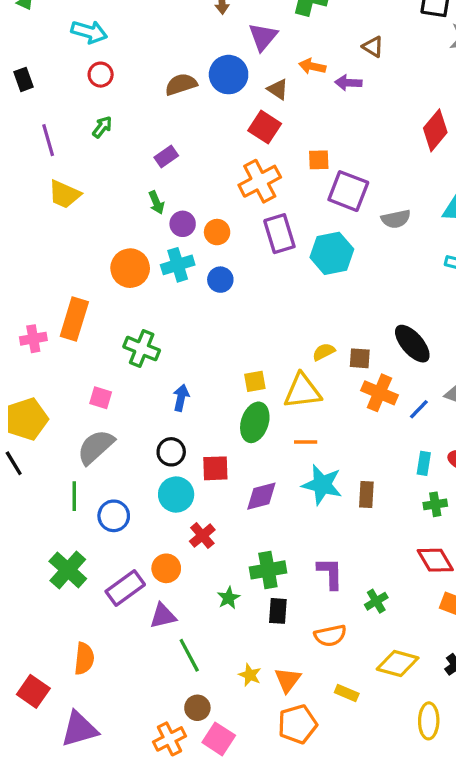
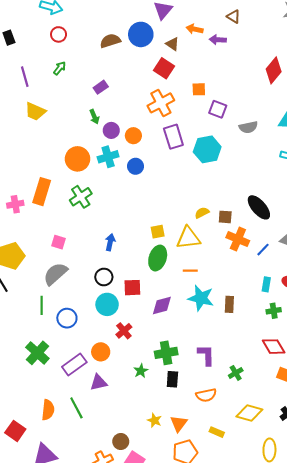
purple square: (348, 191) -> (218, 109), size x0.7
green cross: (142, 349) -> (81, 197), moved, turned 35
green line: (189, 655) -> (76, 408), moved

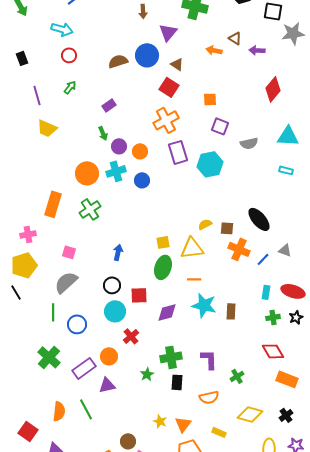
orange arrow: (195, 29) -> (214, 50), moved
purple arrow: (218, 40) -> (257, 50), moved
orange square: (199, 89) -> (210, 99), moved
pink cross: (15, 204) -> (28, 234), moved

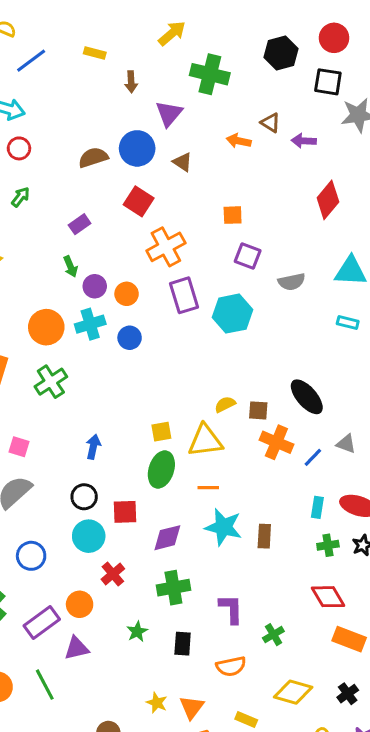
red square: (169, 87) -> (139, 201), moved
green cross: (171, 357) -> (173, 588), moved

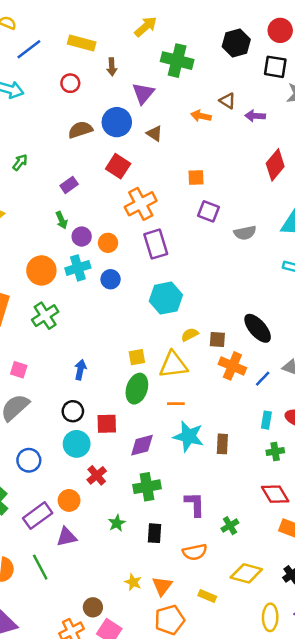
yellow rectangle: (95, 53) -> (82, 43), size x1.5
red circle: (19, 148) -> (70, 83), moved
cyan hexagon: (233, 314) -> (166, 298), moved

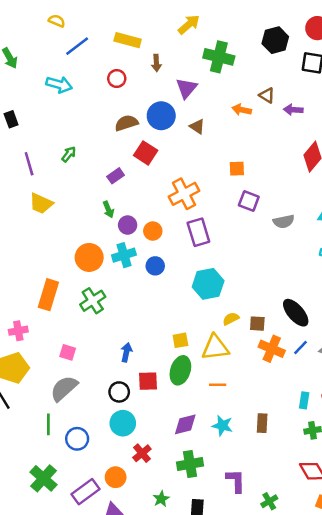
red square: (118, 166) -> (146, 153), moved
blue line: (263, 379) -> (300, 348), moved
red square: (107, 424) -> (148, 381), moved
cyan star: (188, 436) -> (222, 426), moved, size x0.7

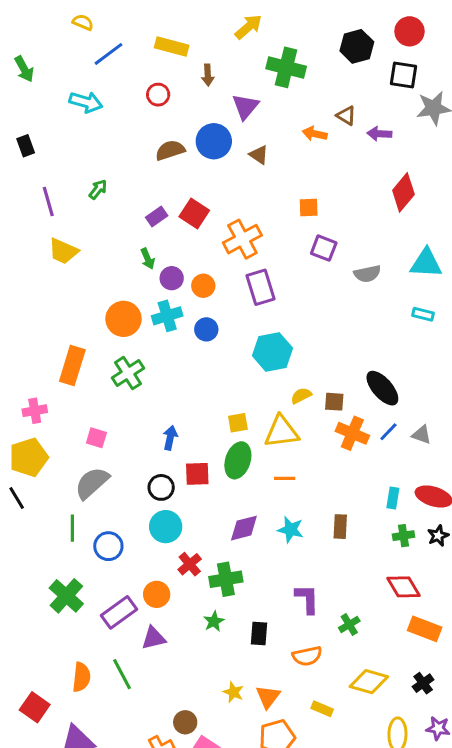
red square: (146, 153) -> (194, 213), moved
green cross: (190, 464) -> (226, 579), moved

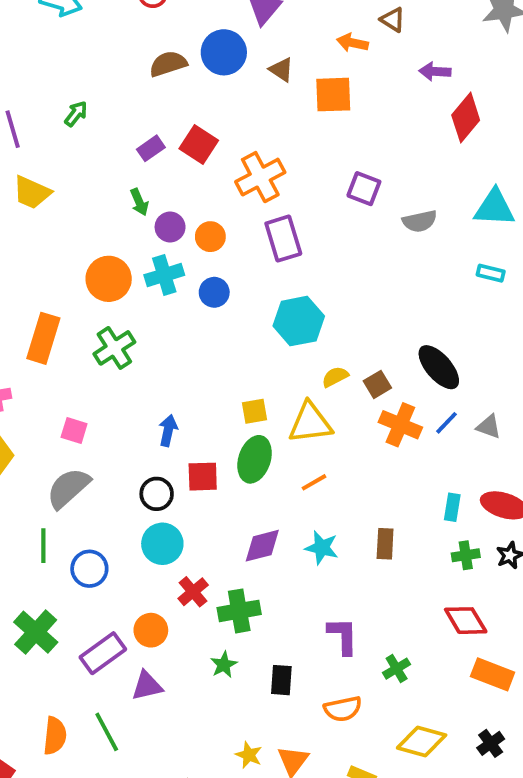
purple arrow: (379, 134) -> (435, 72), moved
orange square: (309, 207) -> (333, 95), moved, size x1.5
brown square: (334, 402) -> (377, 384), turned -35
orange line: (285, 478) -> (314, 482), turned -30

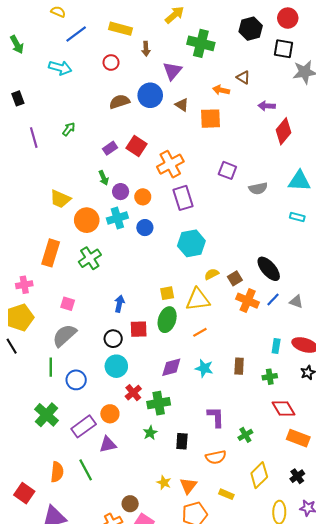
yellow trapezoid: (32, 192) -> (60, 199), moved
green cross: (466, 555) -> (270, 377), moved
yellow diamond: (422, 742) -> (259, 475), turned -60

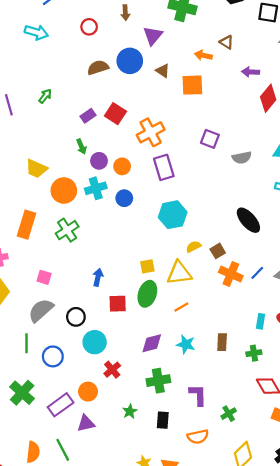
black ellipse: (269, 269) -> (248, 220), moved
black circle: (113, 339) -> (76, 317), moved
green cross: (159, 403) -> (158, 381), moved

